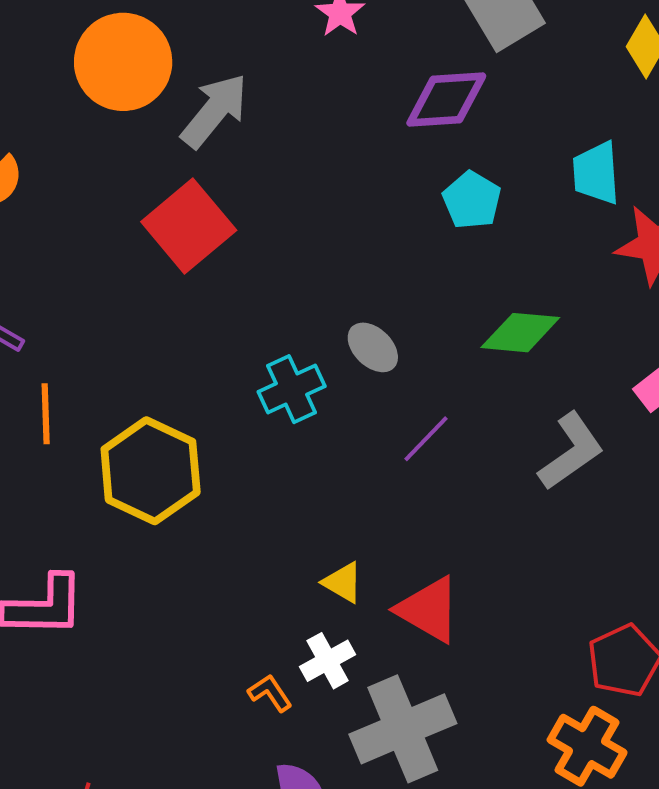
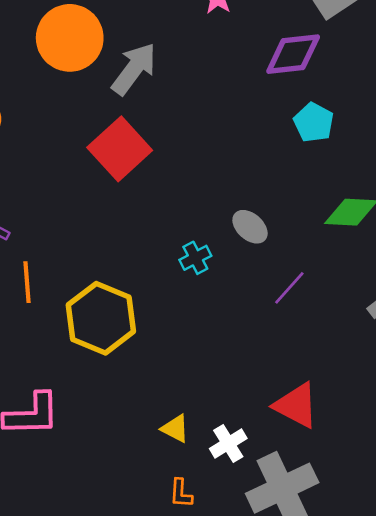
cyan cross: (292, 389) -> (195, 258), size x0.7
yellow triangle: (343, 582) -> (175, 429), moved
orange L-shape: (270, 693) -> (181, 493), moved, turned -140

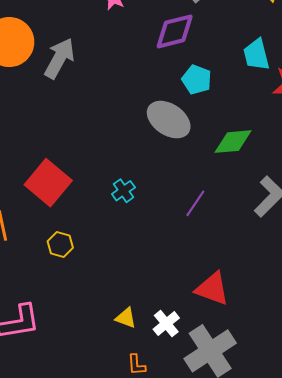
red square: (120, 149) -> (48, 183), moved
gray ellipse: (250, 227) -> (169, 120), moved, size x1.6
yellow hexagon: (101, 318) -> (60, 244), size x0.5

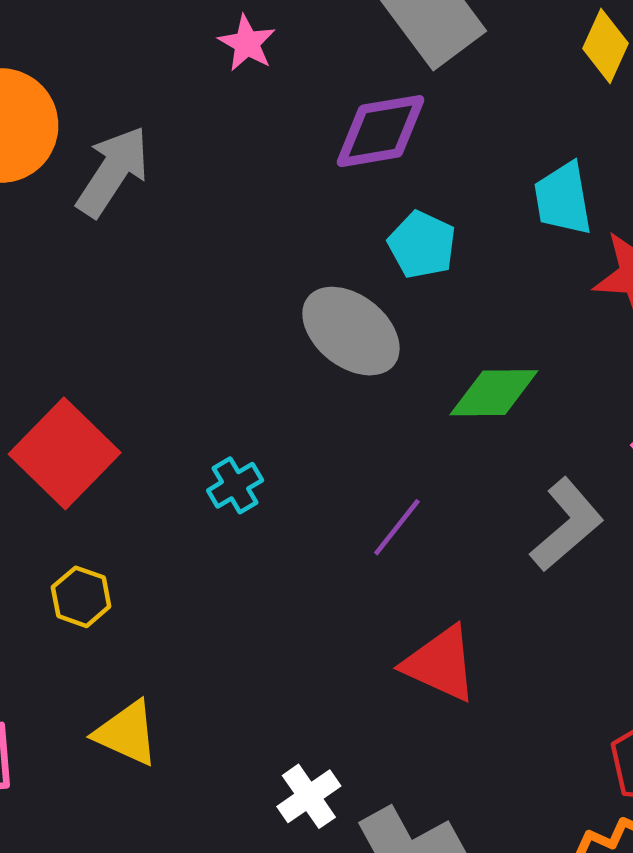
red triangle: (212, 289) -> (440, 664), moved
yellow triangle: (126, 318) -> (127, 733), moved, size x1.4

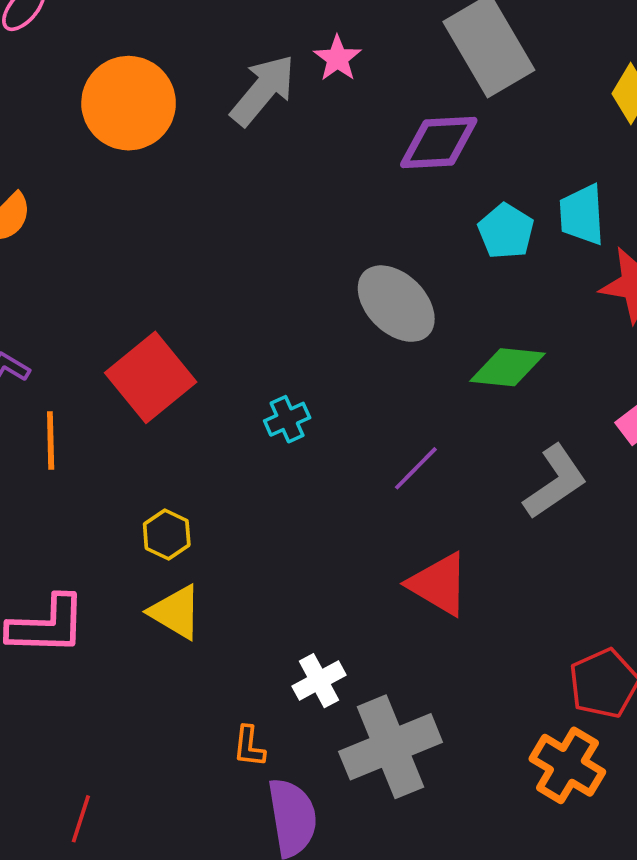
gray arrow: (113, 171) -> (263, 90), moved
cyan pentagon: (422, 245) -> (506, 231), moved
yellow hexagon: (81, 597) -> (167, 535), moved

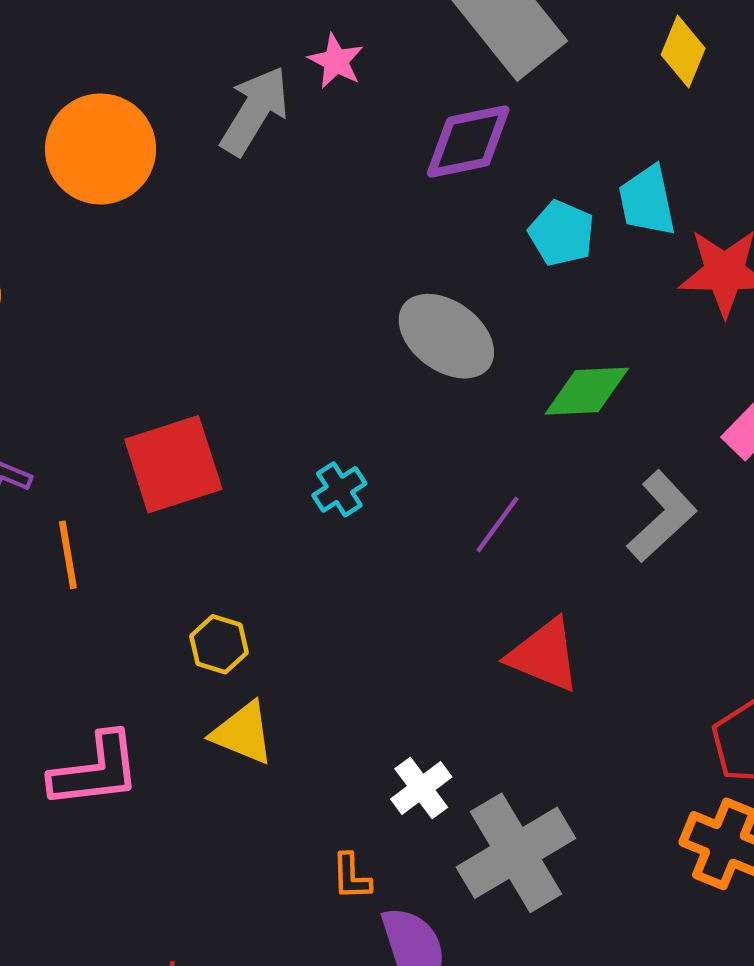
red square: (151, 377) -> (173, 464), turned 30

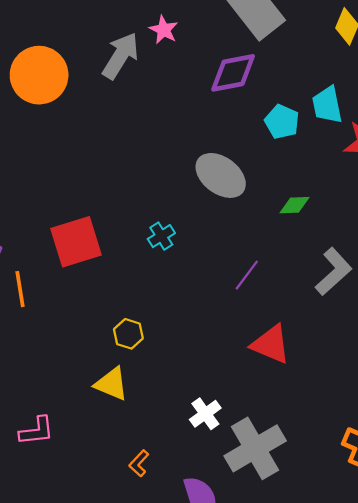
green diamond: (587, 391) -> (295, 205), size x0.7
cyan cross: (339, 489) -> (161, 236), moved
yellow hexagon: (219, 644) -> (128, 334), moved
pink L-shape: (95, 770) -> (37, 431), moved, size x0.7
orange L-shape: (351, 877) -> (139, 463), moved, turned 44

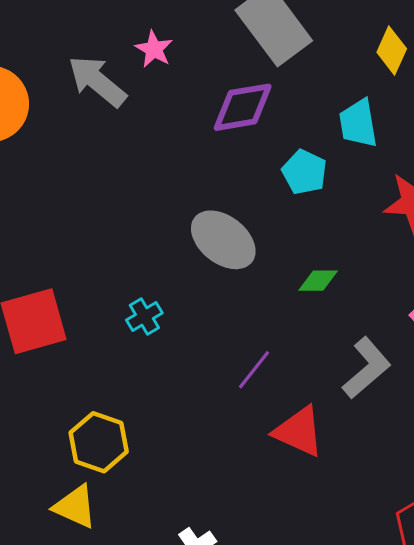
gray arrow: (121, 56) -> (97, 81), turned -84
cyan trapezoid: (327, 105) -> (358, 123), moved
yellow hexagon: (128, 334) -> (99, 442), size x1.5
red triangle: (271, 344) -> (299, 432), moved

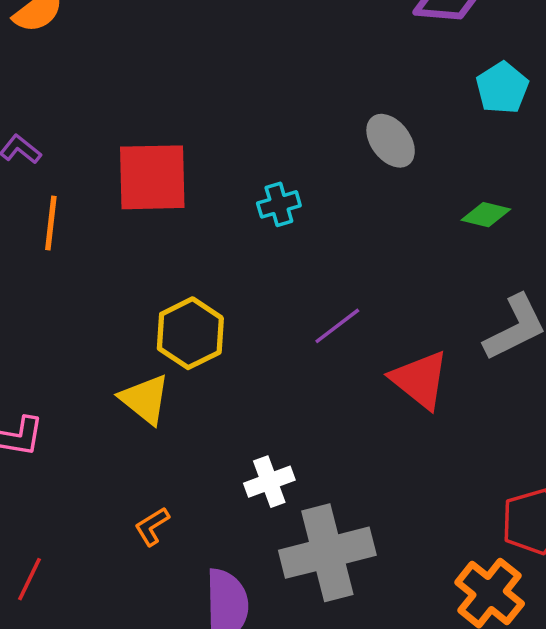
gray ellipse: (223, 240) -> (391, 141), size x0.7
purple line: (254, 370) -> (337, 326), moved

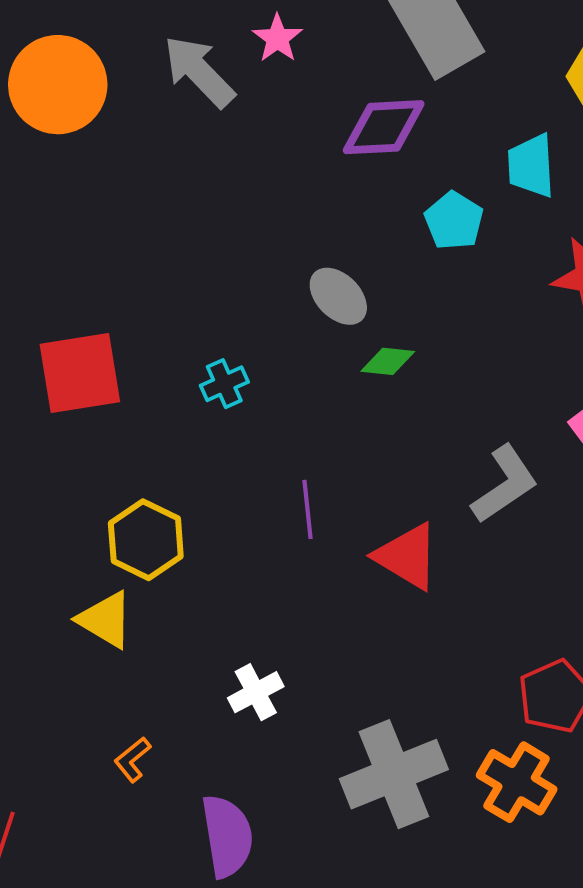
green diamond: (486, 215) -> (388, 361), moved
purple line: (337, 326) -> (307, 509), turned -51
gray cross: (327, 553) -> (394, 774), moved

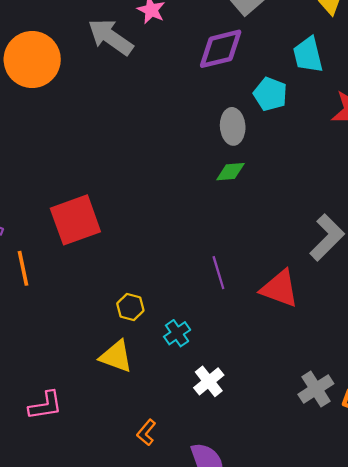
gray ellipse: (338, 296) -> (233, 126), moved, turned 52
green diamond: (388, 361) -> (230, 172), moved
cyan cross: (224, 384) -> (177, 333), moved
yellow hexagon: (146, 540) -> (130, 307), size x0.6
gray cross: (394, 774) -> (316, 389), moved, size x0.6

